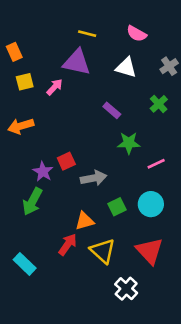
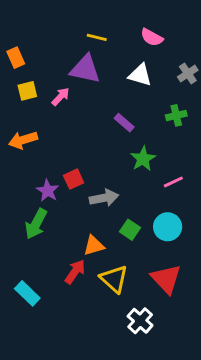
green cross: (159, 104) -> (176, 115), turned 30
green star: (129, 143) -> (143, 159), turned -30
green square: (117, 207) -> (130, 230), turned -30

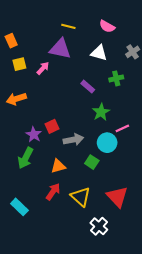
green cross: (176, 115) -> (116, 78), moved
cyan circle: (168, 227) -> (107, 143), moved
orange triangle: (94, 246) -> (58, 166), moved

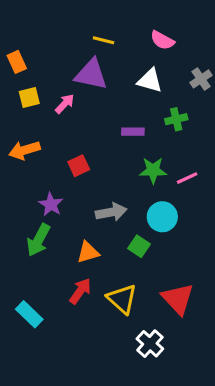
purple rectangle: (88, 87) -> (133, 132), turned -40
green star: (101, 112) -> (153, 170), turned 30
red square: (52, 126) -> (79, 166), moved
pink line: (122, 128) -> (187, 178), moved

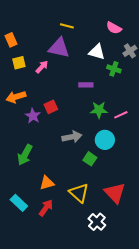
pink semicircle: (162, 40) -> (114, 28), moved
green cross: (176, 119) -> (114, 69), moved, turned 32
purple star: (51, 204) -> (33, 116), moved
orange triangle: (88, 252) -> (47, 183), moved
red arrow: (80, 291) -> (46, 208), moved

